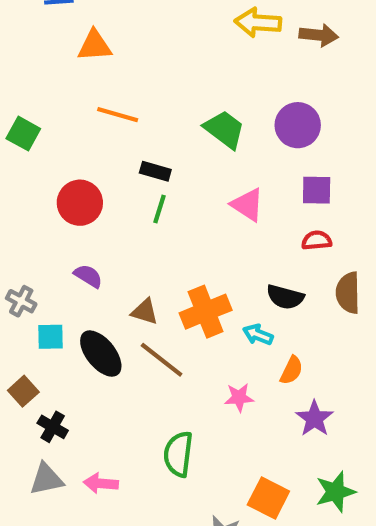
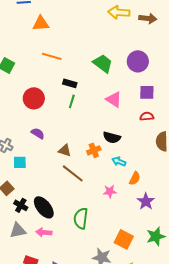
black semicircle: (285, 297) -> (112, 137), moved
orange cross: (206, 312) -> (94, 150), size x0.6
black ellipse: (101, 354) -> (44, 207), moved

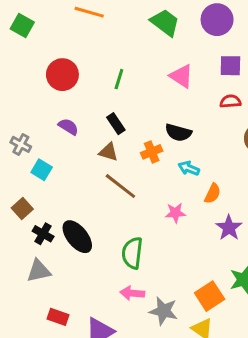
black rectangle: (70, 83) -> (116, 124), moved, turned 40
cyan square: (20, 162) -> (42, 170), turned 32
pink arrow: (44, 232) -> (132, 293), moved
orange square: (124, 239) -> (210, 296), moved, turned 30

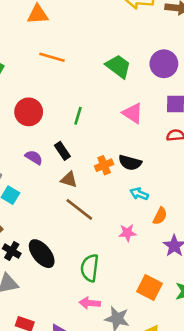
black rectangle: (116, 124) -> (62, 151), moved
orange cross: (152, 152) -> (104, 165), moved
orange square: (210, 296) -> (150, 287), moved, turned -30

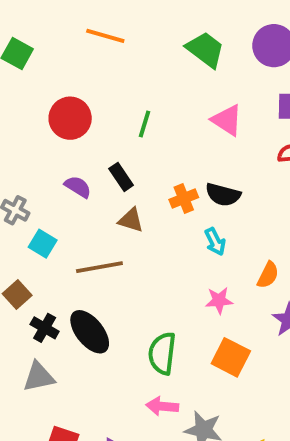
cyan arrow: (139, 194) -> (215, 242), moved, turned -138
brown line: (79, 209) -> (99, 267), moved, turned -48
orange square: (150, 287) -> (231, 357), moved

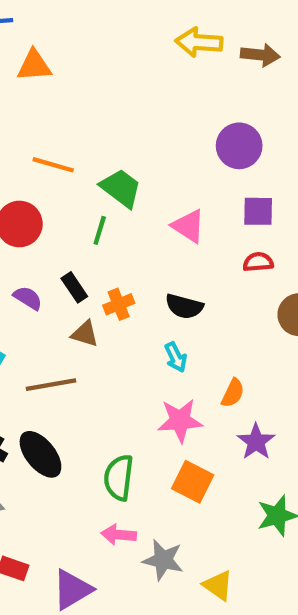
orange line: (105, 36) -> (53, 165), moved
green trapezoid: (205, 50) -> (121, 188), moved
orange cross: (184, 199) -> (119, 304), moved
pink star: (219, 300) -> (180, 421), size x1.5

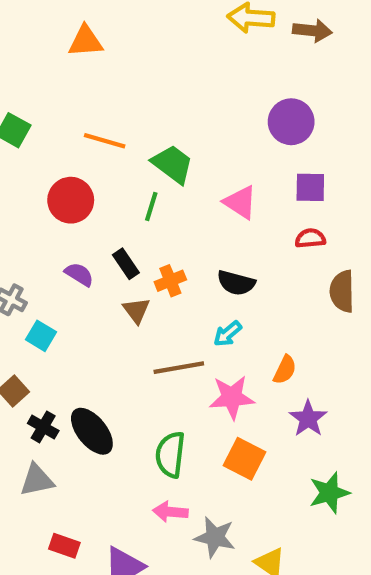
brown triangle: (85, 334) -> (136, 310), turned 36
cyan arrow: (176, 357) -> (228, 334), turned 76
brown line: (51, 385) -> (179, 368), moved

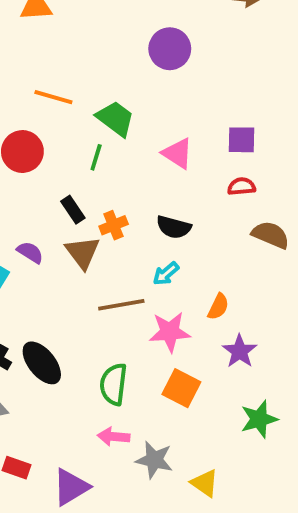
purple circle: (291, 122) -> (170, 49), moved
purple semicircle: (79, 274) -> (30, 252), moved
brown semicircle: (342, 291) -> (271, 235), turned 114
brown triangle: (136, 310) -> (83, 252), size x1.4

